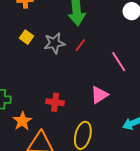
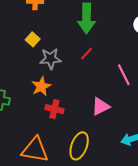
gray star: (54, 43) -> (50, 59), moved
orange star: (22, 121) -> (41, 86), moved

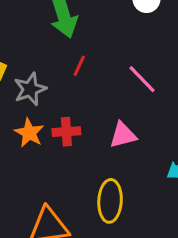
pink triangle: (100, 107) -> (123, 135), turned 30
red cross: (54, 109) -> (66, 132), moved

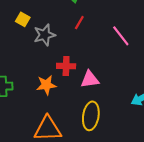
orange star: (29, 133) -> (46, 85), moved, turned 30
pink triangle: (123, 135) -> (90, 79), moved

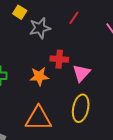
pink triangle: (90, 79) -> (81, 73), turned -42

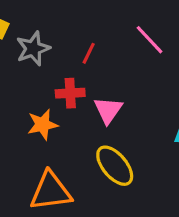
red line: (74, 18) -> (89, 53), moved
yellow ellipse: (81, 108) -> (115, 166), turned -44

